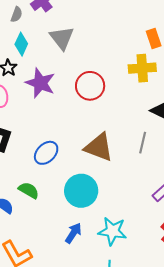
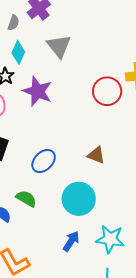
red circle: (90, 86) -> (107, 91), moved
brown triangle: (99, 147) -> (96, 155), size x0.6

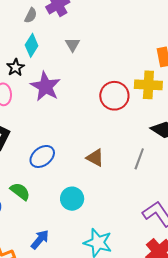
gray triangle: (59, 46) -> (73, 45), size x0.6
cyan circle: (79, 199) -> (72, 199), size x0.7
blue arrow: (71, 241) -> (40, 239), moved

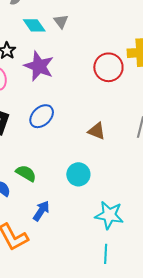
cyan diamond: (32, 45) -> (34, 25), moved, turned -60
blue ellipse: (42, 156) -> (42, 116), moved
blue arrow: (40, 239) -> (41, 211), moved

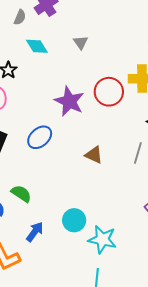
gray triangle: (61, 21) -> (81, 42), moved
purple star: (39, 66) -> (69, 101), moved
cyan circle: (78, 174) -> (74, 220), moved

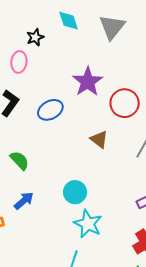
gray triangle: (81, 42) -> (112, 27), size x1.8
red circle: (109, 92) -> (125, 103), moved
cyan circle: (74, 220) -> (75, 192), moved

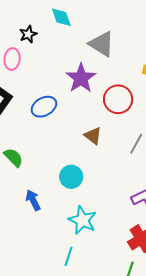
gray triangle: (112, 27) -> (102, 44), moved, turned -36
cyan circle: (75, 192) -> (71, 177), moved
blue arrow: (24, 201) -> (33, 200), moved, turned -75

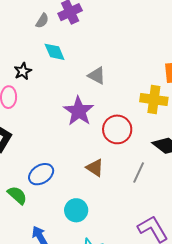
gray triangle: (102, 44) -> (97, 76), size x0.7
blue ellipse: (44, 107) -> (41, 174), moved

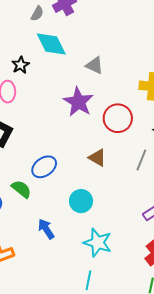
cyan diamond: (55, 52) -> (51, 44), size x1.4

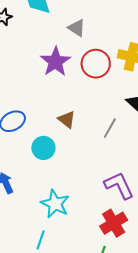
red circle: (118, 118) -> (96, 64), moved
cyan circle: (81, 201) -> (43, 148), moved

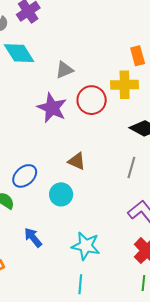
gray triangle: (77, 28) -> (64, 70), turned -42
gray line: (110, 128) -> (131, 167), moved

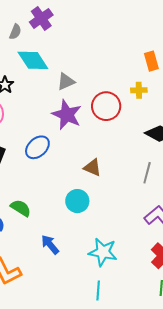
gray triangle: (64, 70) -> (66, 82), moved
yellow cross: (125, 85) -> (139, 90), size x0.6
blue ellipse: (25, 176) -> (37, 147), moved

